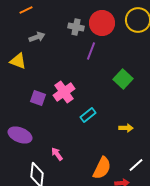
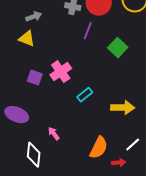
yellow triangle: (18, 61) -> (27, 39), moved
green square: (123, 79) -> (118, 48), moved
yellow arrow: (126, 128) -> (123, 108), size x1.6

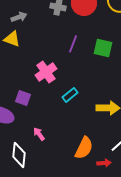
purple line: (88, 31) -> (73, 44), moved
green square: (118, 48) -> (103, 48), turned -30
purple square: (35, 78) -> (23, 98), moved

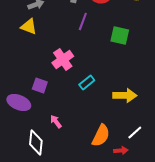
purple line: (73, 44) -> (83, 22), moved

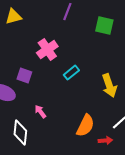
yellow triangle: (29, 26) -> (13, 17), turned -36
yellow arrow: (125, 96) -> (109, 86), turned 70

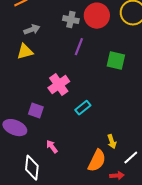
yellow arrow: (109, 86) -> (112, 142), moved, size x0.6

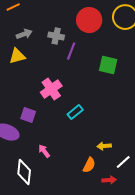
gray cross: (71, 20) -> (56, 36), moved
yellow arrow: (112, 142) -> (104, 146), turned 104
orange semicircle: (97, 161) -> (89, 165), size x0.7

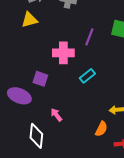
purple line: (71, 51) -> (89, 37), moved
pink cross: (51, 89) -> (63, 53), turned 35

